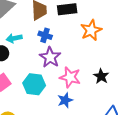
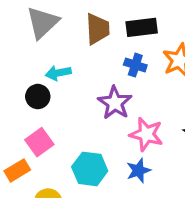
blue cross: (45, 35) -> (135, 65), moved
cyan hexagon: (34, 84) -> (90, 169), moved

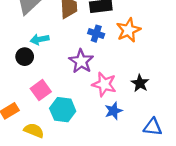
pink square: (39, 142) -> (41, 90), moved
blue star: (138, 170) -> (113, 111), moved

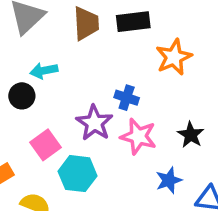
blue cross: (96, 34) -> (127, 98), moved
purple star: (81, 61) -> (94, 123), moved
blue star: (113, 111) -> (169, 180), moved

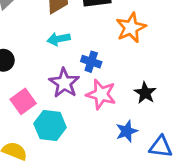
cyan arrow: (44, 71) -> (59, 39), moved

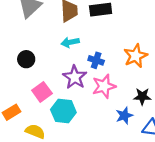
orange star: (131, 28) -> (136, 56), moved
black star: (145, 93) -> (142, 96), moved, turned -30
pink star: (101, 94) -> (104, 86), turned -30

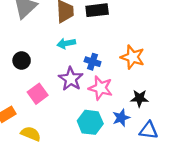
orange star: (136, 56) -> (133, 57), turned -30
pink star: (104, 86) -> (101, 88), turned 30
cyan hexagon: (63, 111) -> (90, 122), moved

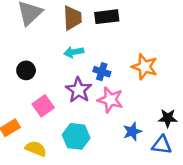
black star: (139, 98) -> (168, 118), moved
cyan hexagon: (90, 122) -> (76, 136), moved

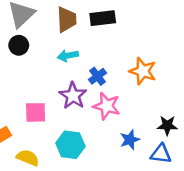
black circle: (26, 70) -> (19, 45), moved
blue cross: (102, 72) -> (98, 76), turned 35
pink square: (43, 106) -> (36, 112), turned 35

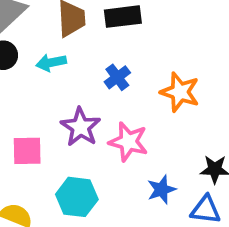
cyan arrow: (68, 56) -> (51, 63), moved
blue cross: (98, 76) -> (117, 77), moved

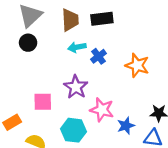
cyan arrow: (51, 63) -> (77, 47), moved
pink star: (128, 142) -> (102, 110), moved

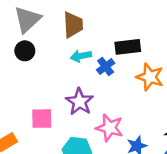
black rectangle: (102, 19) -> (128, 47), moved

